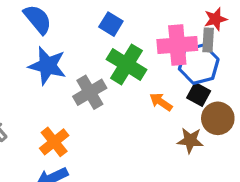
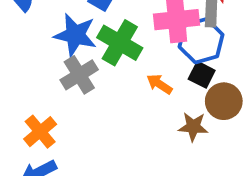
blue star: (47, 66) -> (75, 35), moved

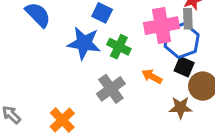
green cross: (120, 43) -> (119, 47), size x0.7
gray cross: (79, 75) -> (111, 89), moved

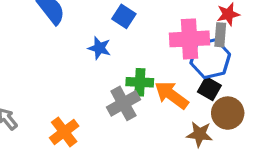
blue star: (84, 43) -> (99, 48), size x0.6
green cross: (119, 47) -> (140, 82), moved, turned -30
orange arrow: (152, 76) -> (172, 95), size x1.5

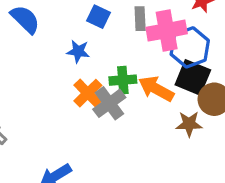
gray rectangle: (220, 35) -> (140, 19), moved
black square: (209, 89) -> (193, 77), size x1.5
orange cross: (64, 132) -> (88, 93), moved

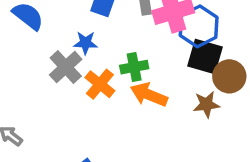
orange arrow: (156, 89) -> (149, 95), moved
gray cross: (109, 103) -> (66, 67), moved

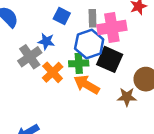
blue hexagon: (199, 26) -> (89, 44), moved
black square: (205, 57) -> (110, 59), moved

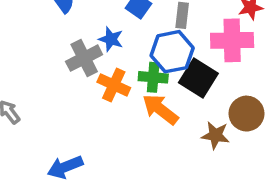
pink cross: (112, 28) -> (232, 40), moved
orange cross: (53, 72) -> (114, 85), turned -30

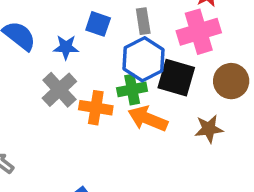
blue star: (111, 39) -> (66, 47), moved
brown circle: (247, 114) -> (231, 81), moved

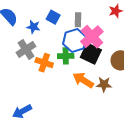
pink cross: (199, 32) -> (92, 37), moved, turned -35
orange arrow: (148, 119) -> (83, 80), moved

